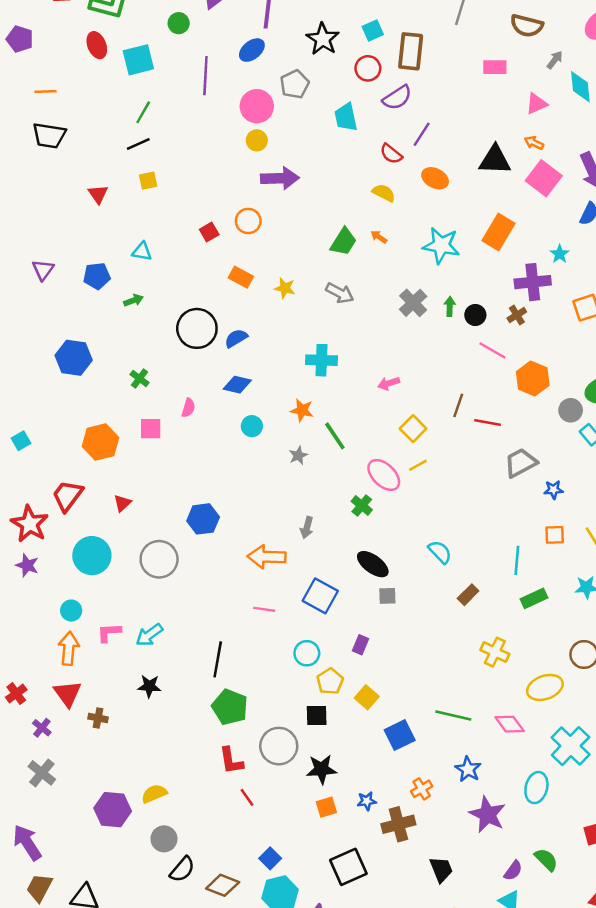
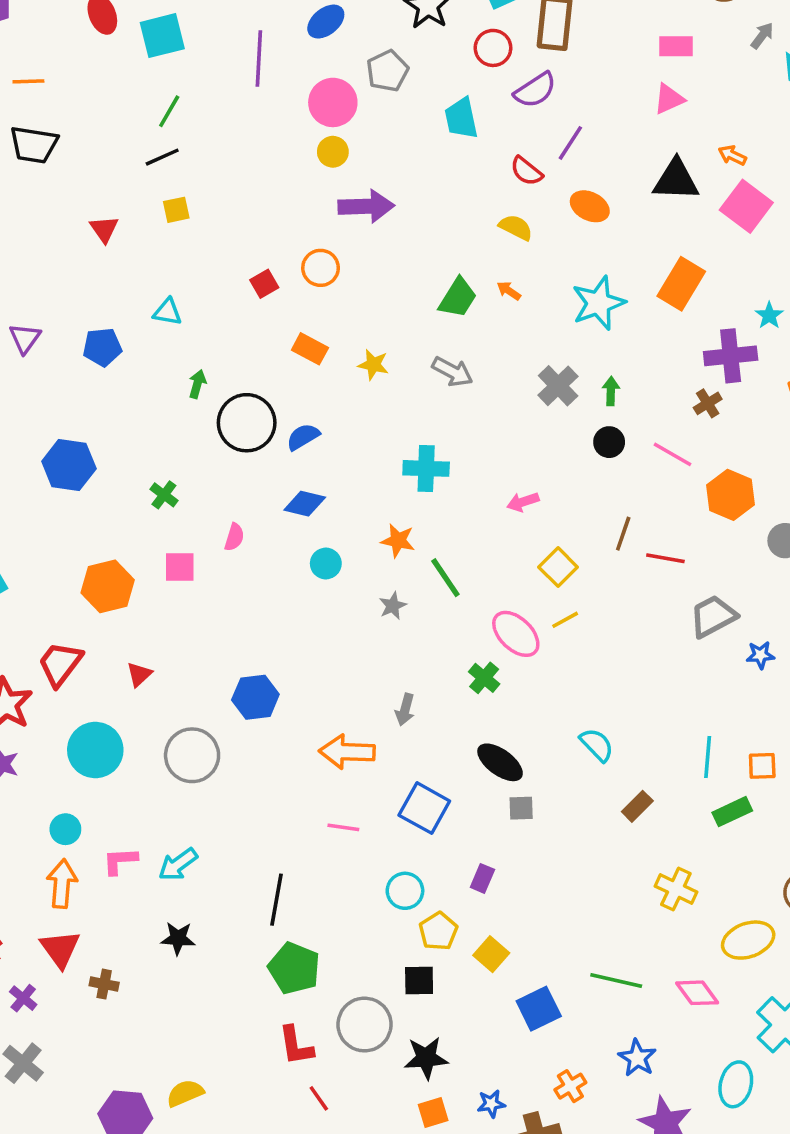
pink triangle: (536, 104) -> (669, 99), moved
cyan star: (441, 245) -> (599, 303), turned -30
green arrow: (133, 300) -> (197, 384), moved, turned -54
black circle: (475, 315) -> (609, 442), moved
orange square: (555, 535) -> (762, 766), moved

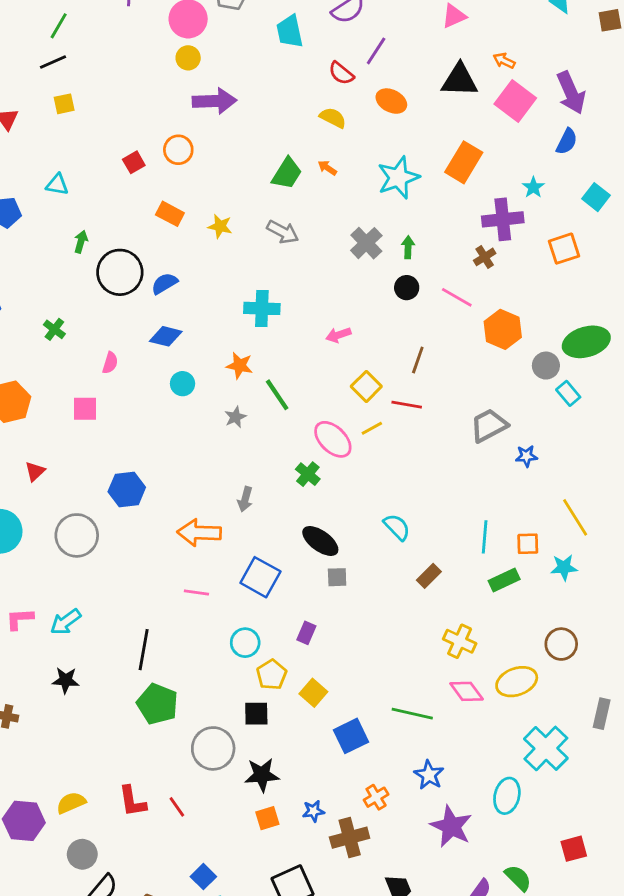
red line: (665, 558) -> (407, 405), moved
pink square: (180, 567) -> (85, 409), moved
pink diamond: (697, 993) -> (467, 691), moved
red L-shape: (296, 1046) -> (132, 801), moved

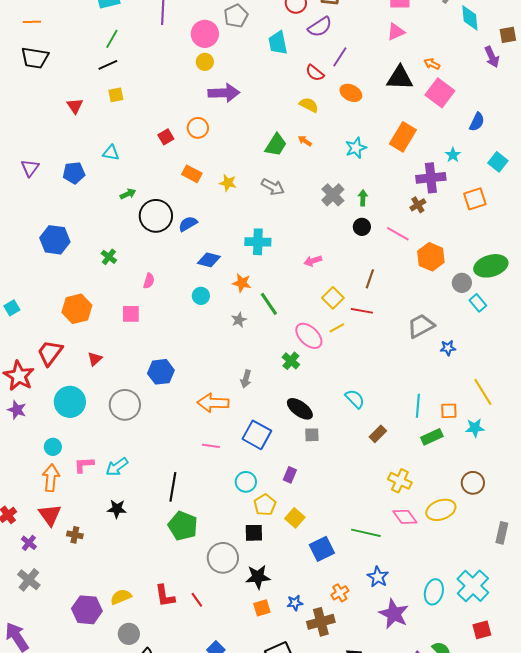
purple arrow: (571, 93) -> (492, 57), moved, size x0.7
cyan star: (398, 178) -> (356, 148), size x0.7
green arrow: (81, 242) -> (128, 194), turned 49
blue diamond: (166, 336) -> (209, 260), moved
cyan cross: (546, 748) -> (473, 586), moved

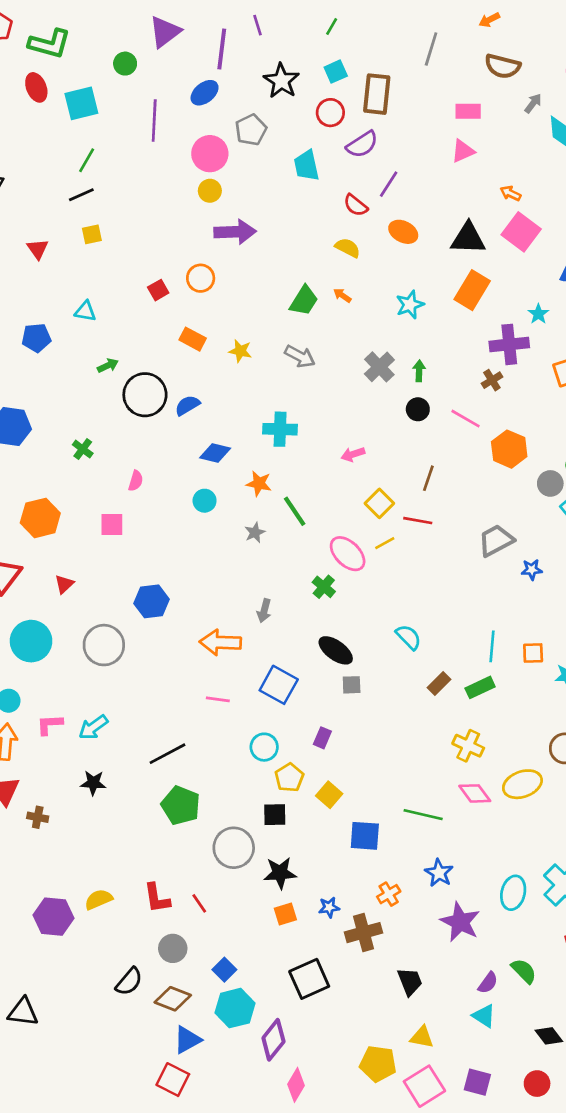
black triangle: (400, 78) -> (468, 238), moved
green rectangle: (432, 437) -> (480, 687), moved
black line: (173, 487) -> (167, 754), turned 52
blue square: (322, 549) -> (365, 836), turned 30
gray circle: (129, 634) -> (173, 948), moved

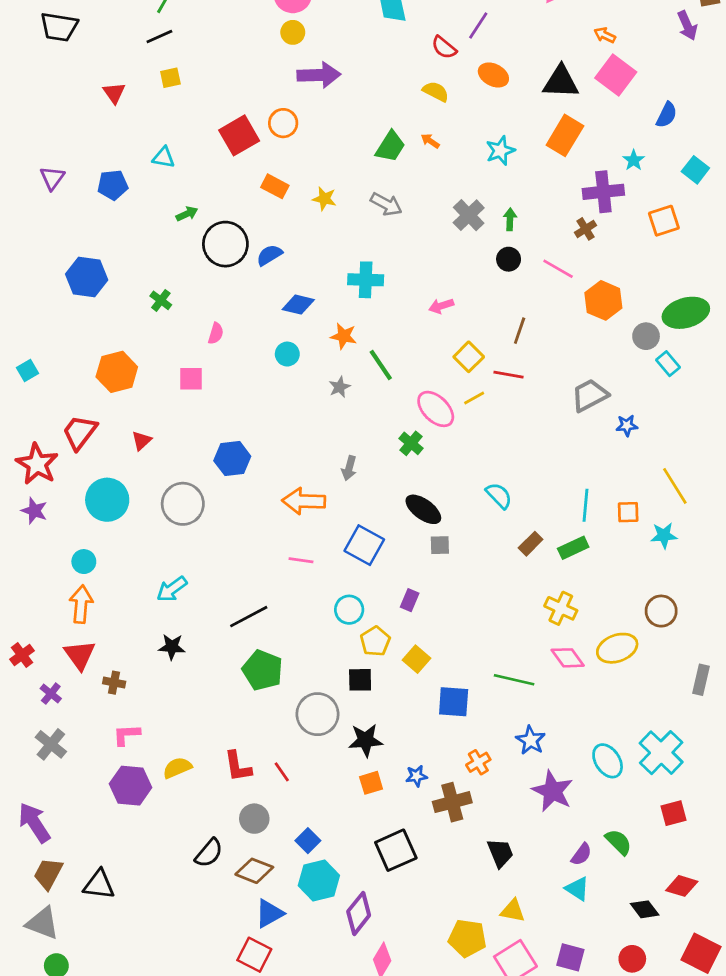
red square: (158, 290) -> (239, 135), size x1.8
pink L-shape: (50, 725) -> (126, 735), moved
cyan ellipse: (513, 893) -> (608, 761), turned -48

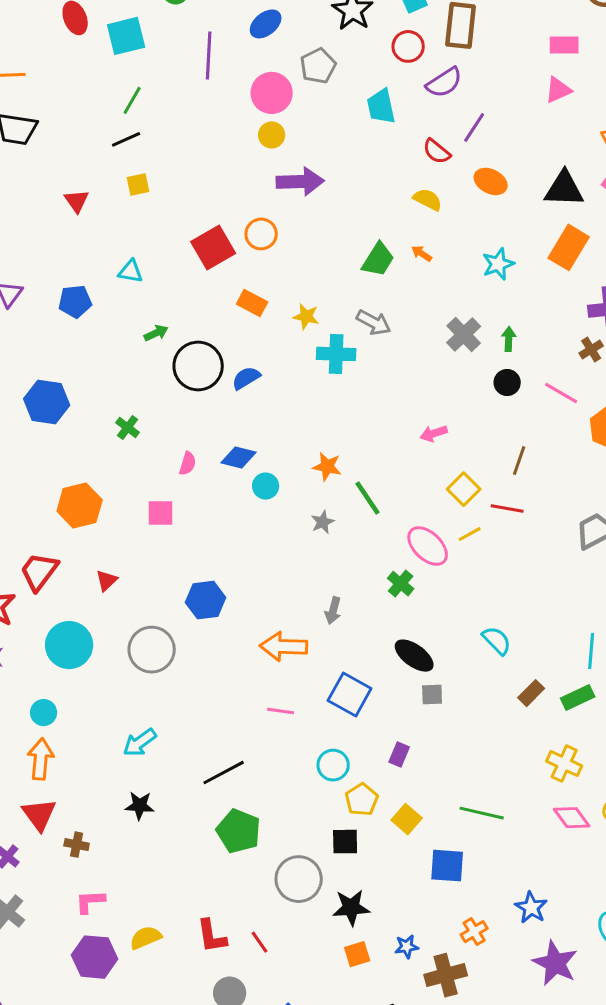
cyan cross: (366, 280) -> (336, 354), moved
blue diamond: (298, 305) -> (239, 458), moved
green line: (514, 680) -> (482, 813), moved

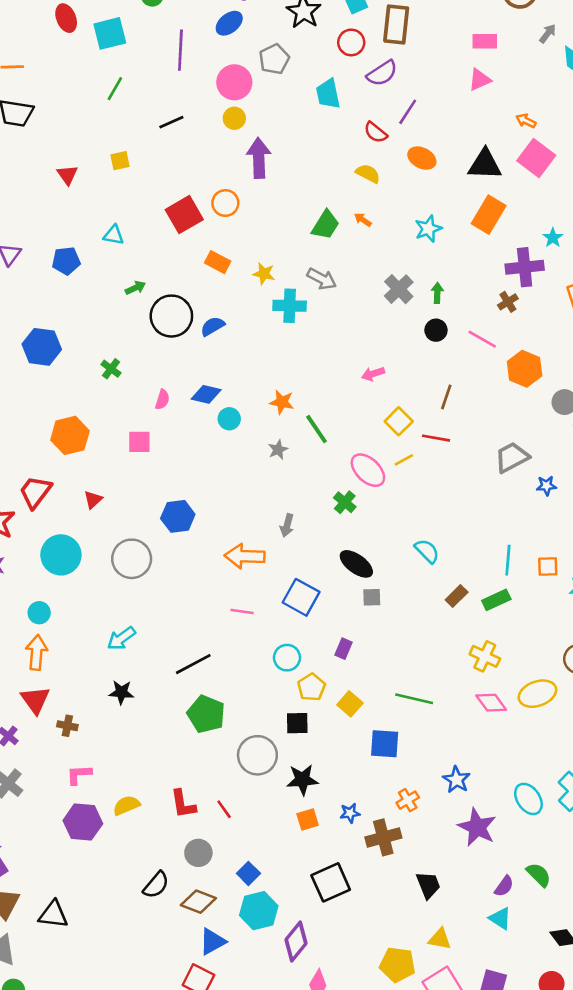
black line: (126, 139) -> (171, 122), moved
purple arrow: (300, 181) -> (259, 158), turned -90

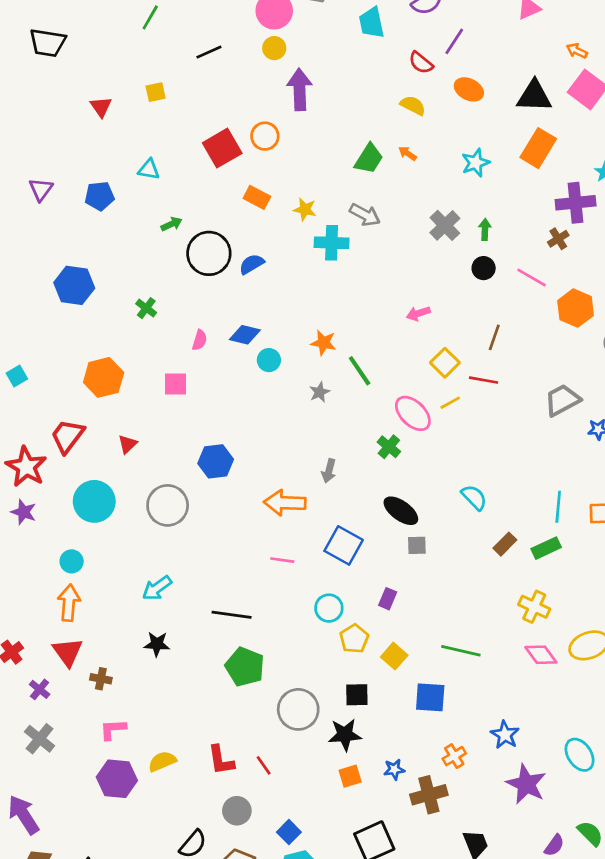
black line: (193, 664) -> (232, 615), turned 36
black square: (297, 723) -> (357, 695), moved

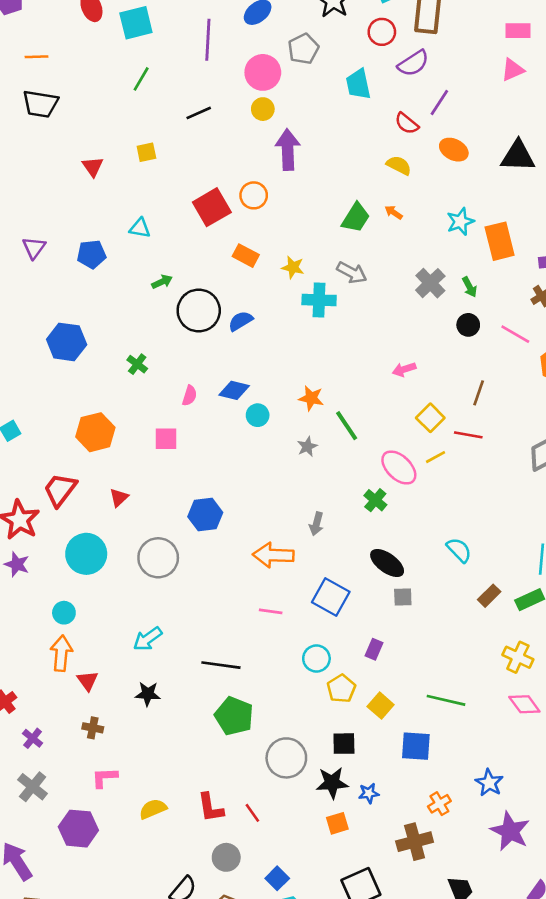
orange rectangle: (538, 148) -> (500, 241), moved, turned -45
green arrow: (485, 229) -> (470, 287), turned 150
red triangle: (68, 652) -> (88, 681), moved, size x0.7
blue star: (394, 769) -> (369, 793), moved
purple hexagon: (117, 779) -> (78, 829), moved

